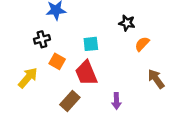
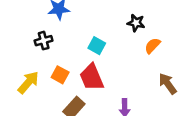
cyan square: (91, 44) -> (97, 46), turned 35
orange square: (57, 61) -> (60, 75), moved

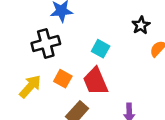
black star: (136, 23) -> (141, 25), turned 30
black cross: (44, 41) -> (46, 43), size x1.5

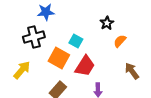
orange square: (63, 79) -> (59, 58), moved, size x1.5
red trapezoid: (95, 81) -> (85, 66), moved, turned -125

